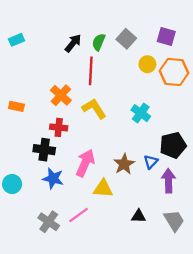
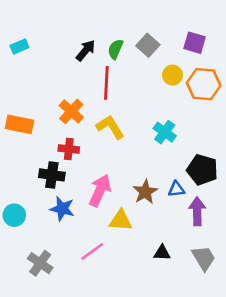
orange rectangle: (16, 106) -> (19, 124), size x1.5
black pentagon: (173, 145) -> (202, 170), turned 30
blue triangle: (151, 162) -> (176, 189), turned 40
gray cross: (49, 222) -> (40, 263), moved

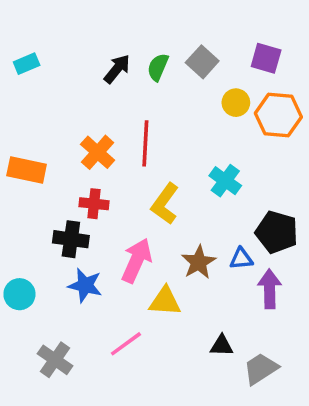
red line: (106, 83) -> (145, 143), moved
yellow L-shape: (110, 127) -> (165, 204), moved, turned -112
gray trapezoid: (204, 258) -> (261, 369), moved, turned -92

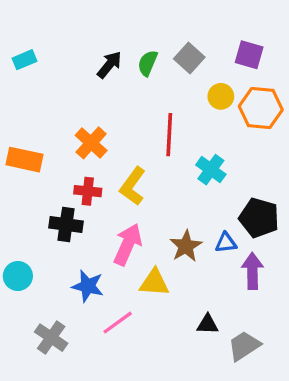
red line: (145, 143) -> (169, 135), moved
yellow L-shape: (165, 204) -> (133, 186), moved
blue star: (85, 285) -> (88, 286), moved

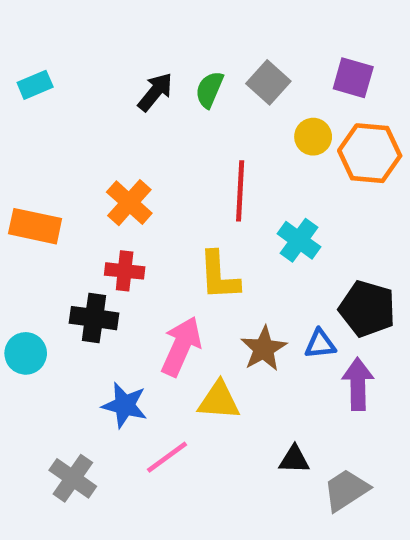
yellow L-shape: (133, 186) -> (219, 276), moved, turned -39
cyan circle: (18, 276) -> (26, 353), moved

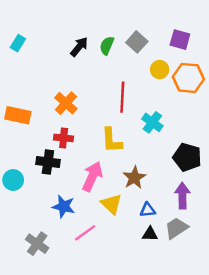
cyan rectangle: (35, 85) -> (18, 43), turned -35
blue triangle: (320, 344) -> (148, 210), moved
yellow triangle: (219, 401) -> (112, 204), turned 40
gray trapezoid: (346, 490) -> (176, 228), moved

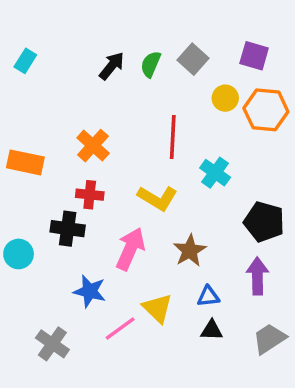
yellow L-shape: (112, 140) -> (157, 198), turned -56
yellow triangle: (112, 204) -> (157, 308), moved
gray trapezoid: (176, 228) -> (269, 339), moved

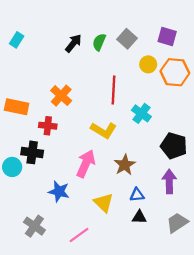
red cross: (90, 195) -> (48, 126), moved
black cross: (68, 229) -> (32, 152), moved
pink line: (120, 329) -> (79, 235), moved

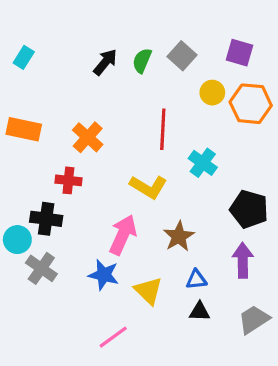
orange rectangle: (17, 107) -> (24, 129), moved
blue star: (59, 192) -> (104, 275), moved
gray cross: (34, 226) -> (41, 268), moved

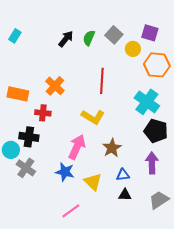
yellow circle: (212, 93) -> (133, 49), moved
orange rectangle: (24, 129) -> (18, 94), moved
cyan cross: (203, 163) -> (147, 102), moved, size x1.4

